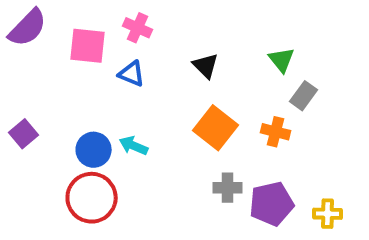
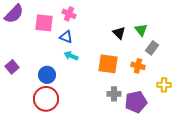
black triangle: (205, 66) -> (119, 33), moved
orange square: (215, 128) -> (108, 64), turned -30
cyan arrow: (134, 146) -> (71, 56), moved
yellow cross: (327, 214) -> (164, 85), moved

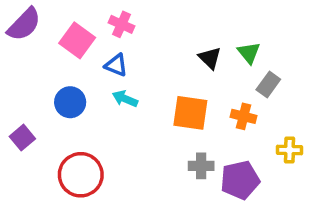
pink square: (44, 23) -> (77, 40), turned 30
purple square: (12, 67) -> (22, 138), moved
blue circle: (47, 75) -> (70, 102), moved

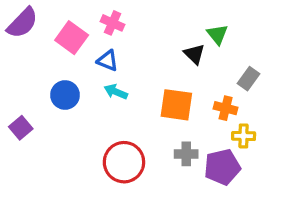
green triangle: (249, 53) -> (217, 34), moved
yellow cross: (289, 150) -> (244, 136), moved
red circle: (81, 175) -> (124, 162), moved

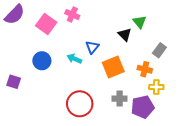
blue triangle: (108, 61) -> (92, 47), moved, turned 48
orange square: (176, 105) -> (113, 67), turned -30
purple square: (21, 128) -> (14, 82), turned -32

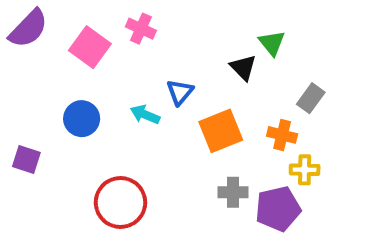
red circle: (80, 104) -> (120, 202), moved

